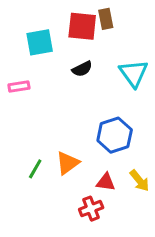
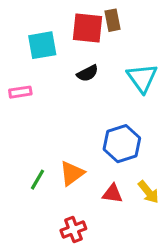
red cross: (91, 209) -> (73, 230), moved

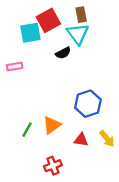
red square: (87, 28) -> (48, 20), moved, turned -35
cyan triangle: (142, 78) -> (78, 34), moved

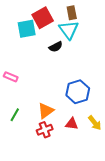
pink rectangle: (15, 66) -> (11, 77), moved, turned 32
green line: (27, 130) -> (15, 115), moved
red cross: (53, 166) -> (45, 130), moved

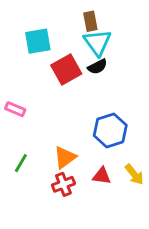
brown rectangle: (72, 13) -> (90, 21), moved
red square: (43, 18) -> (66, 69), moved
black semicircle: (56, 47) -> (97, 67), moved

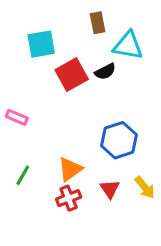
cyan triangle: (97, 43) -> (128, 46), moved, turned -44
red triangle: (102, 176) -> (110, 189), turned 48

